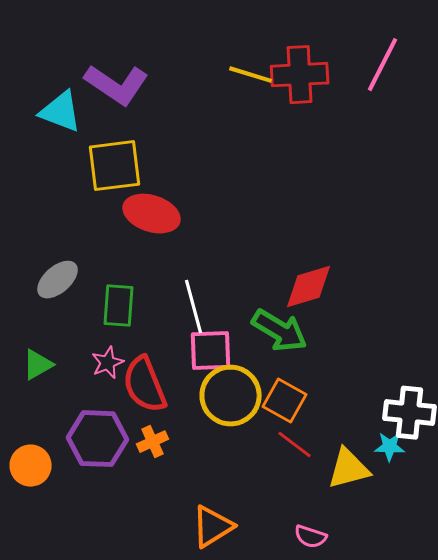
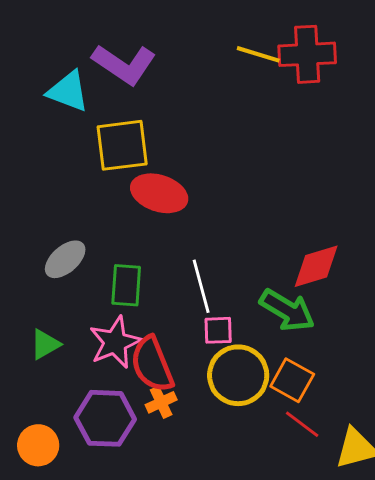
pink square: (211, 351) -> (218, 330), size x0.7
pink star: (108, 363) -> (115, 342), size x1.6
orange cross: (153, 442) -> (161, 402), moved

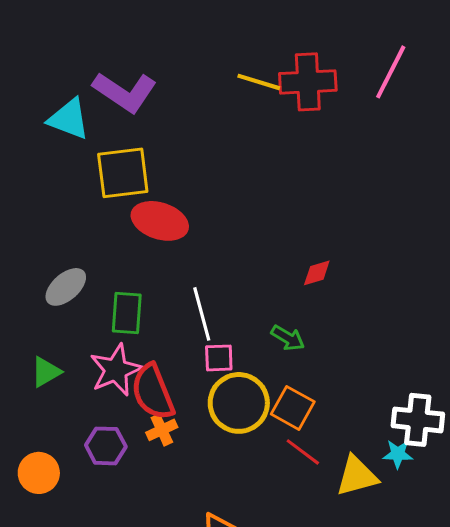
red diamond: (316, 266) -> (317, 273), moved, size x0.6
green arrow: (287, 310) -> (288, 338), size x0.6
purple hexagon: (105, 418) -> (106, 446), size x0.7

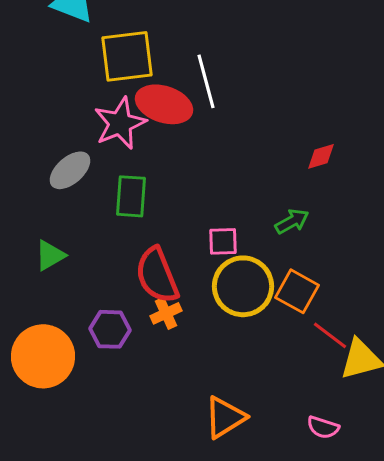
white line: (202, 314) -> (206, 81), moved
green arrow: (288, 338) -> (292, 221), turned -60
pink star: (116, 370) -> (120, 123), moved
red line: (303, 452) -> (330, 335), moved
orange circle: (39, 473) -> (43, 356), size x1.5

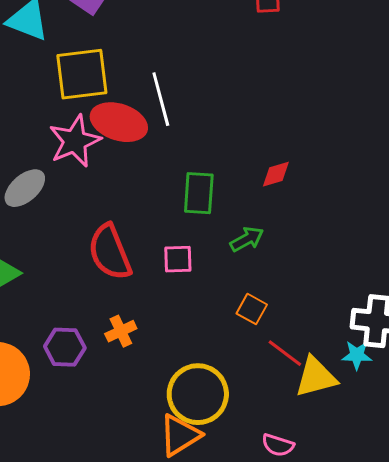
green rectangle: (131, 196) -> (199, 193), moved
red semicircle: (157, 275) -> (110, 252), moved
yellow circle: (243, 286) -> (198, 394), moved
orange square: (297, 291) -> (252, 309), size x0.7

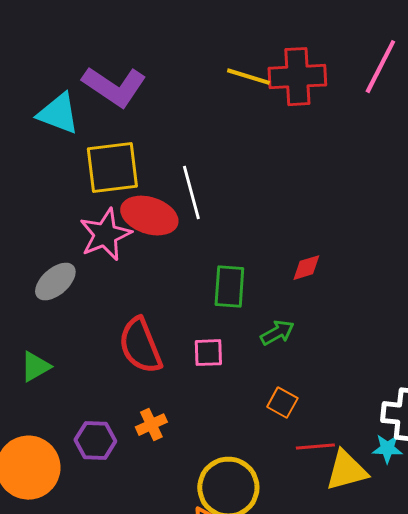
red line: (285, 353) -> (315, 447), turned -42

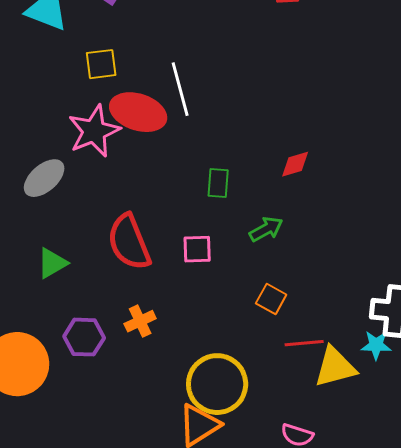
yellow square: (112, 168) -> (101, 64), size x0.6
green rectangle: (229, 287) -> (218, 183), size x0.7
green triangle: (35, 367) -> (52, 263), moved

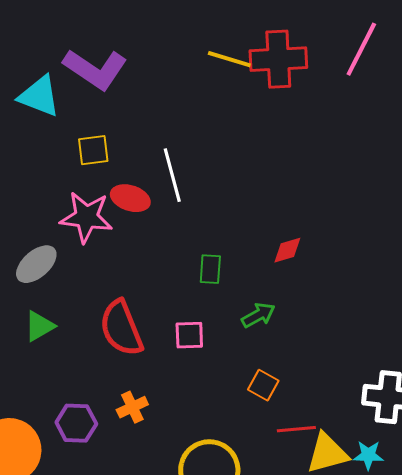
red ellipse: (138, 112) -> (130, 198), size x0.7
pink star: (94, 131) -> (86, 217), turned 30
green triangle: (52, 263) -> (39, 326), moved
cyan star: (376, 345) -> (368, 455), moved

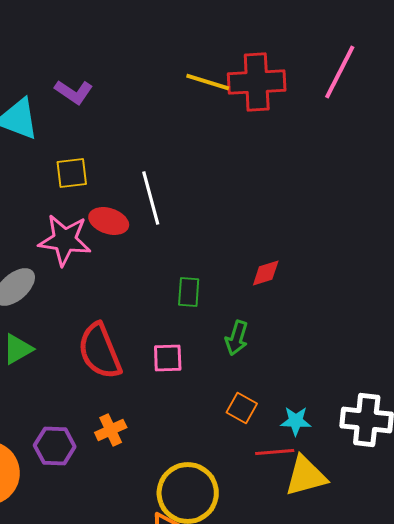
purple L-shape: (95, 69) -> (74, 92), size x0.6
green arrow: (258, 315) -> (237, 338), turned 136
cyan star: (368, 455) -> (296, 421), moved

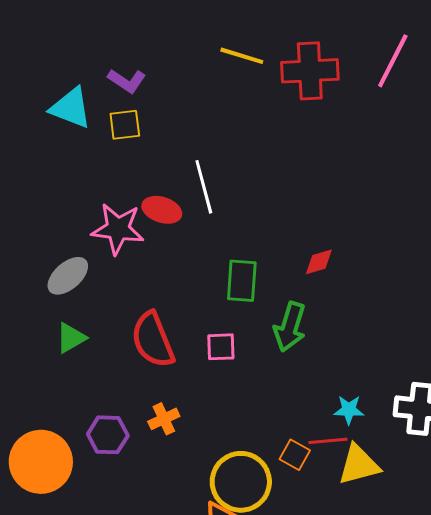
yellow line: (208, 82) -> (242, 56), moved
yellow square: (72, 173) -> (125, 125), moved
green rectangle: (189, 292) -> (242, 281), size x1.4
green arrow: (237, 338) -> (290, 327), size x1.4
orange square: (242, 408) -> (295, 455), moved

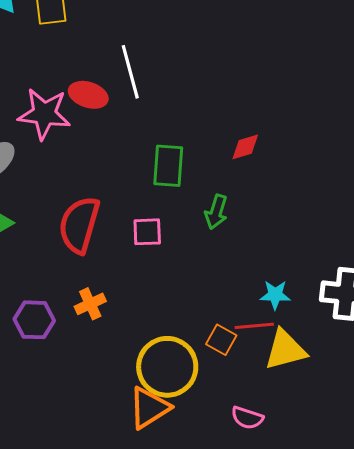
green arrow: (290, 327) -> (216, 212), size x0.7
red semicircle: (153, 340) -> (79, 225), turned 38

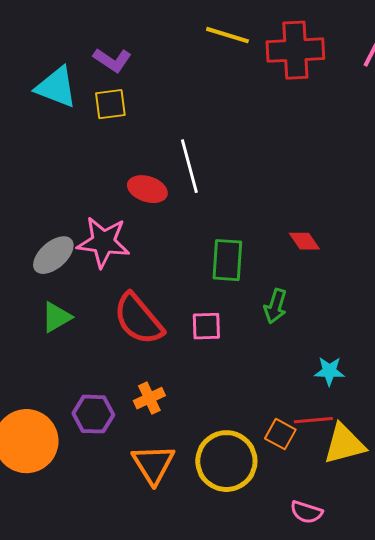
pink star: (44, 114) -> (103, 242), moved
red diamond: (245, 147) -> (304, 241), turned 72
red semicircle: (79, 225) -> (138, 319), turned -56
cyan star: (275, 295) -> (329, 371), moved
orange triangle: (149, 408) -> (153, 464), moved, turned -30

